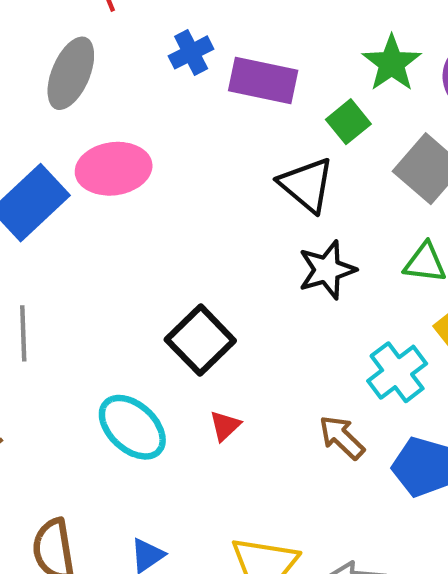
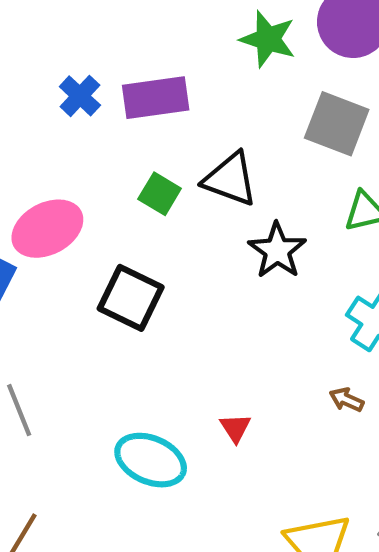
green square: (348, 122) -> (160, 194), moved
black square: (200, 340) -> (131, 298), moved
brown arrow: (342, 437) -> (347, 400), size x0.7

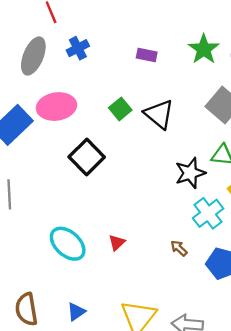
blue cross: (80, 96) -> (78, 48), moved
purple rectangle: (156, 98) -> (147, 55), moved, size x0.6
black star: (277, 251) -> (190, 173), moved

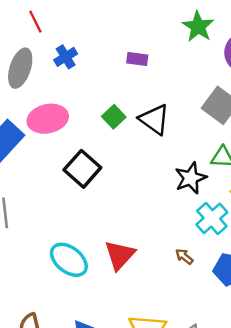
green star: (204, 49) -> (198, 27), moved
red triangle: (117, 243) -> (120, 255), size x1.8

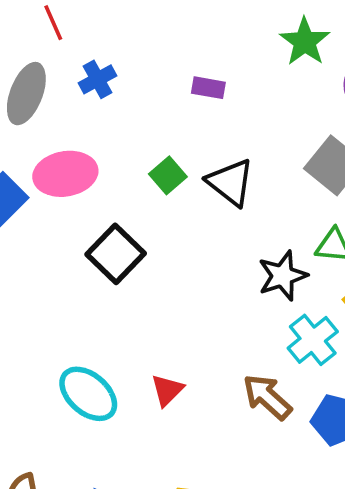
red triangle: (120, 255) -> (167, 390), size x0.7
brown arrow: (184, 257) -> (267, 397), size x1.8

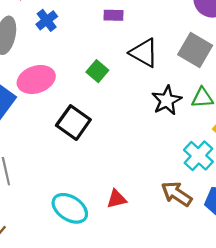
black triangle: (230, 182) -> (144, 53), moved
black star: (283, 276) -> (167, 100), moved
red triangle: (167, 390) -> (117, 199), turned 40

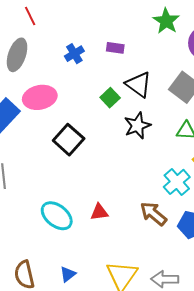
blue cross: (47, 20) -> (74, 54), moved
green square: (97, 71) -> (110, 98), moved
black star: (167, 100) -> (137, 126), moved

